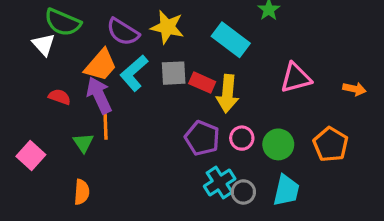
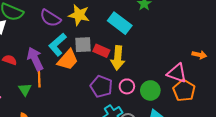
orange trapezoid: (101, 65) -> (68, 60), moved
pink triangle: (296, 78) -> (177, 73), moved, turned 35

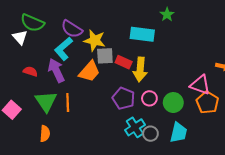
yellow star: (79, 15) -> (95, 40), moved
cyan rectangle: (120, 23) -> (142, 34), turned -30
cyan L-shape: (58, 45) -> (64, 49), moved
orange line: (39, 78) -> (68, 103), moved
green triangle: (25, 89) -> (46, 101), size x1.6

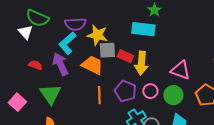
green star: (167, 15) -> (154, 10), moved
purple semicircle: (72, 29) -> (75, 24), turned -35
orange trapezoid: (89, 71) -> (92, 65), turned -105
pink triangle: (200, 85) -> (180, 70), moved
orange line: (68, 103) -> (99, 95), moved

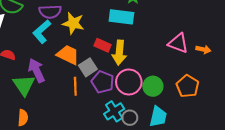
gray square: (107, 50) -> (88, 67), moved, turned -30
purple arrow: (60, 64) -> (36, 70), moved
pink triangle: (180, 70) -> (178, 43), moved
pink circle: (150, 91) -> (129, 82), size x1.6

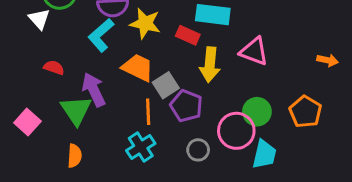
pink triangle: (178, 43) -> (254, 51), moved
red rectangle: (103, 45) -> (188, 35), moved
pink circle: (129, 82) -> (236, 131), moved
cyan cross: (114, 111) -> (141, 147), moved
gray circle: (130, 118) -> (198, 150), moved

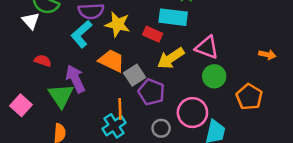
yellow arrow: (210, 65) -> (171, 58), turned 52
orange line: (148, 112) -> (120, 109), moved
green circle: (257, 112) -> (214, 76), moved

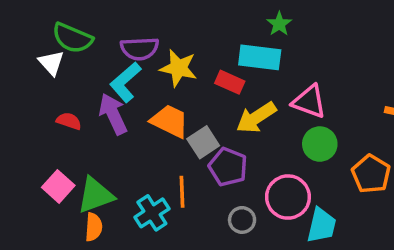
purple arrow: (75, 79) -> (113, 114), moved
green triangle: (61, 96) -> (95, 195), moved, turned 44
pink square: (21, 105) -> (58, 186), moved
cyan cross: (114, 126) -> (152, 213), moved

